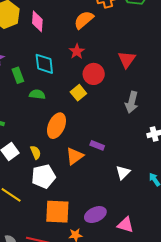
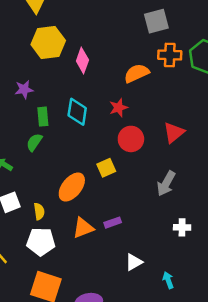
yellow square: (78, 93) -> (106, 168), moved
green semicircle: (37, 94) -> (34, 142), moved, turned -77
purple rectangle: (97, 145) -> (113, 223), turned -56

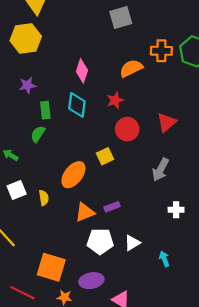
gray square: (156, 21) -> (121, 17), moved
yellow hexagon: (48, 42) -> (26, 39), moved
pink diamond: (82, 60) -> (82, 71), moved
white pentagon: (41, 242) -> (100, 241), moved

